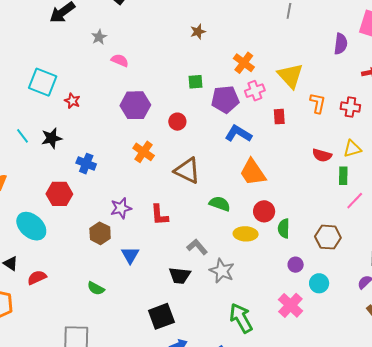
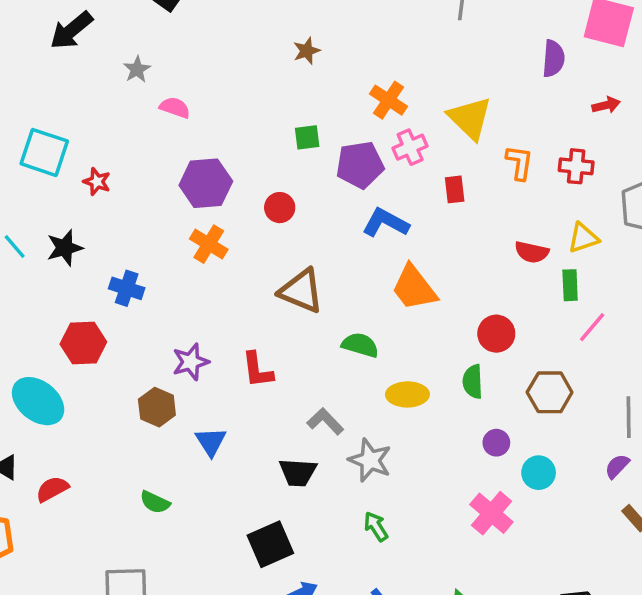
orange cross: (144, 152) -> (209, 244), moved
red circle: (264, 211) -> (496, 334), moved
green arrow: (241, 318) -> (376, 527), moved, size x0.6

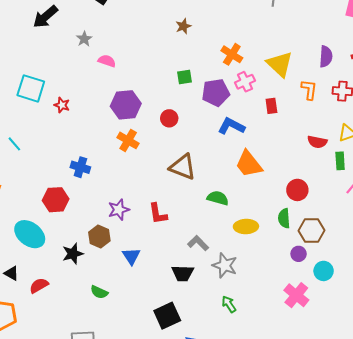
purple semicircle: (553, 59) -> (326, 56), moved
black star: (65, 248) -> (73, 254), moved
brown hexagon: (550, 392) -> (311, 231), moved

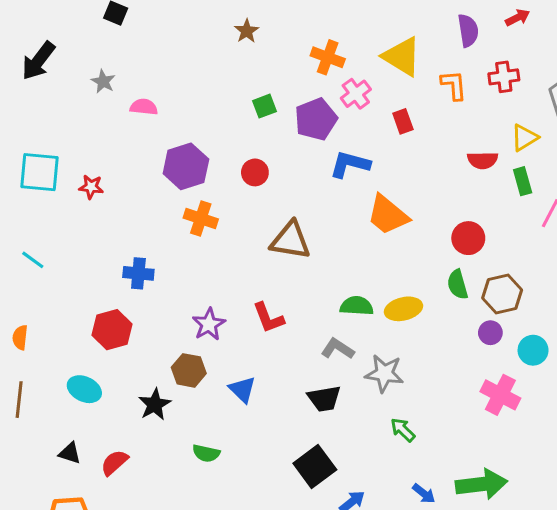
green semicircle: (218, 198) -> (357, 306), moved
cyan ellipse: (30, 234) -> (84, 389), size x0.7

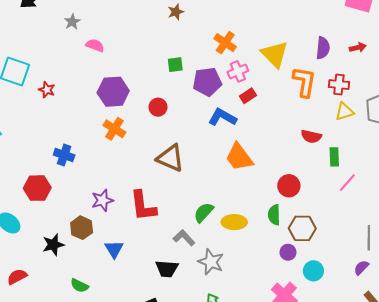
orange L-shape: (454, 85) -> (304, 82), size x1.4
red rectangle: (403, 121) -> (248, 96), moved, turned 63
yellow triangle: (524, 138) -> (344, 112), moved
green semicircle: (357, 306) -> (204, 212), turned -65
red L-shape: (268, 318) -> (143, 206), size x1.4

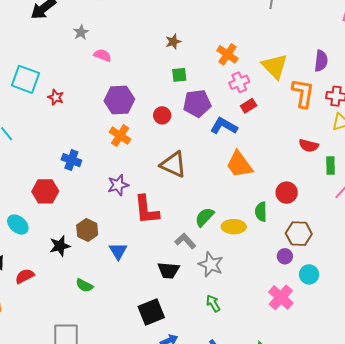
brown star: (176, 12) -> (173, 42), moved
purple pentagon: (207, 82) -> (197, 103), moved
purple star: (102, 200) -> (118, 185), moved
green semicircle: (274, 215) -> (261, 212), moved

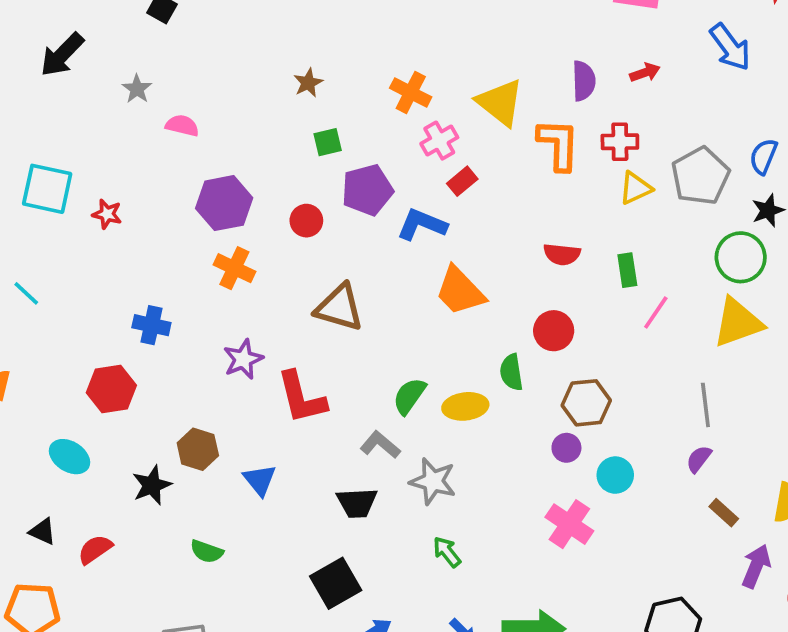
red semicircle: (309, 146) -> (562, 254), moved

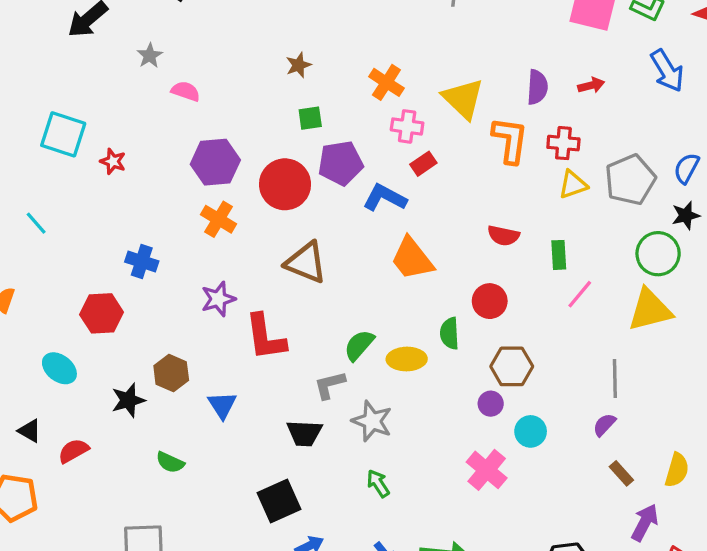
pink cross: (439, 141) -> (407, 126), turned 32
red circle: (306, 221) -> (285, 184), size x1.8
gray L-shape: (380, 445) -> (330, 385), turned -60

